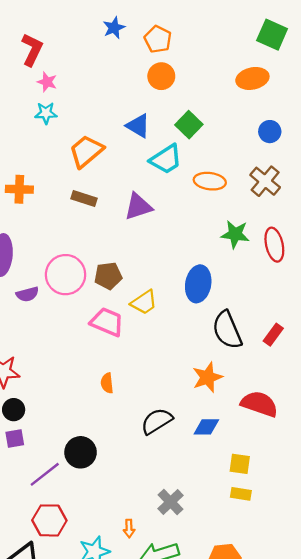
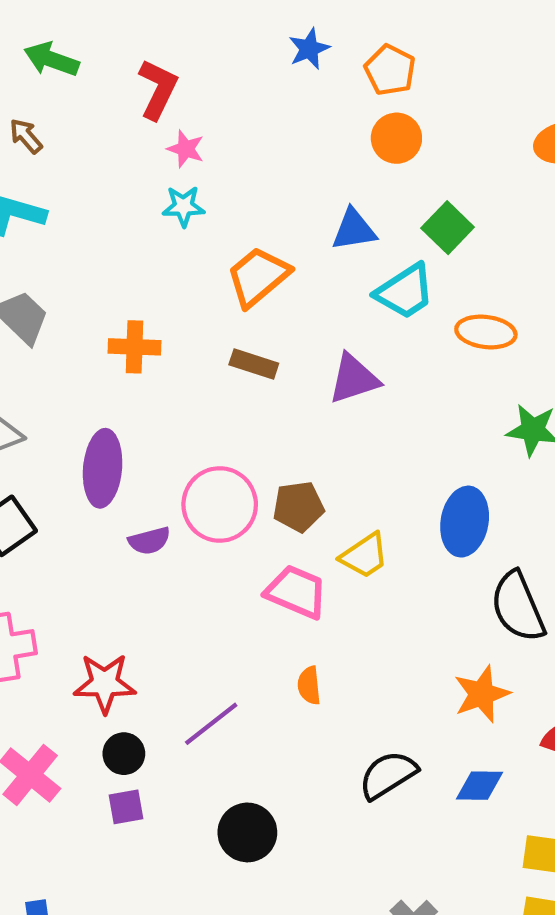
blue triangle: (138, 126) -> (354, 230), turned -40
orange semicircle: (107, 383) -> (309, 686), moved
purple line: (45, 474) -> (211, 724), moved

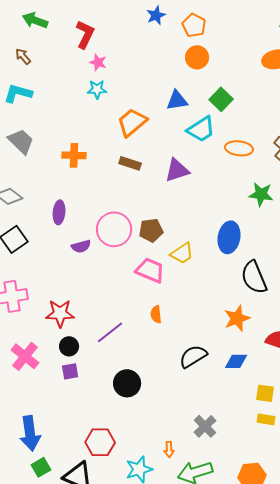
purple ellipse: (103, 468) -> (59, 212), size x0.7

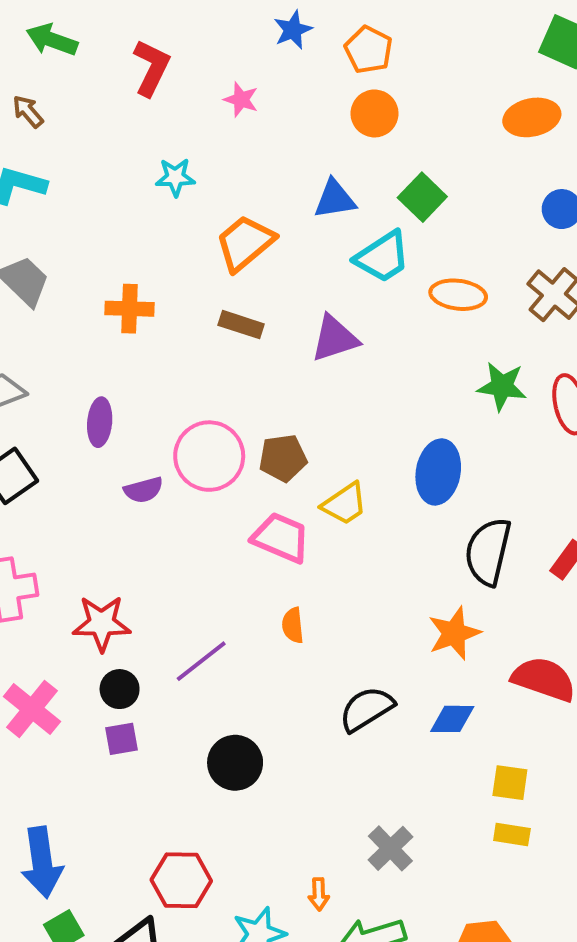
pink star: (98, 62) -> (241, 100), moved
black semicircle: (254, 277) -> (488, 552), turned 36

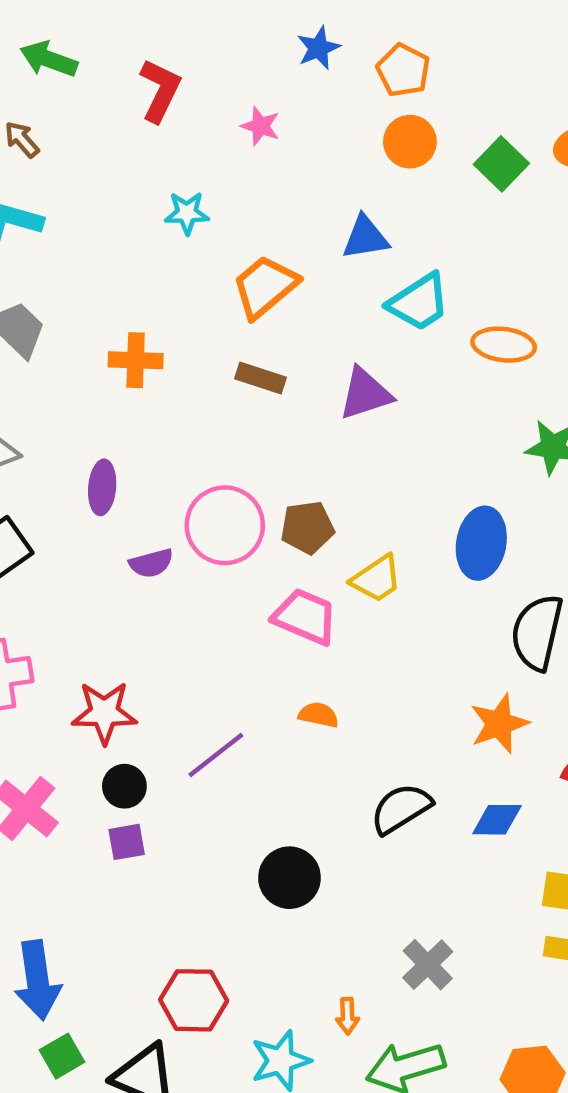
green square: (422, 197) -> (501, 164), moved
orange semicircle: (293, 625) -> (318, 715), turned 108
black circle: (235, 763) -> (289, 878), moved

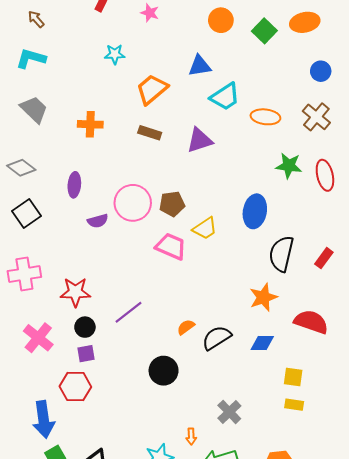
orange semicircle: (318, 715) -> (186, 327), moved, turned -48
red hexagon: (194, 1000) -> (75, 387), moved

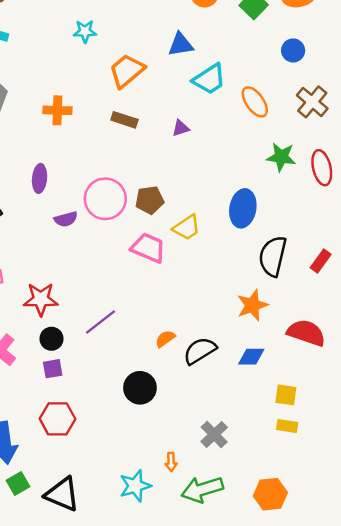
blue circle: (321, 71) -> (293, 50), moved
orange ellipse: (265, 117) -> (255, 102), turned 48
purple triangle: (200, 140) -> (181, 128), size x0.6
red hexagon: (75, 387) -> (57, 419), moved

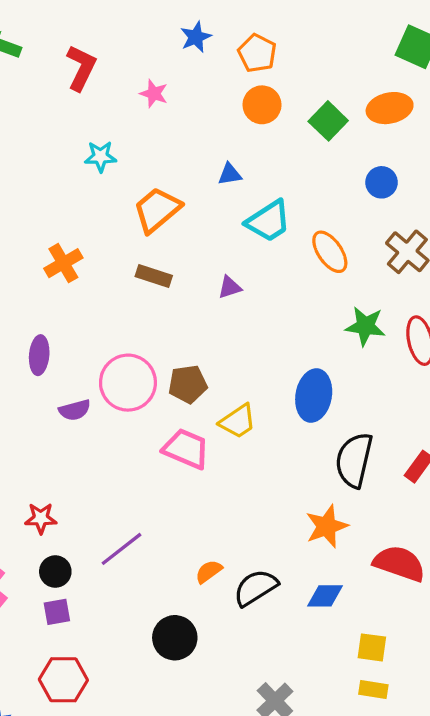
blue triangle: (181, 44) -> (230, 174), size x0.7
orange cross: (57, 110) -> (63, 263), turned -32
red star: (41, 299) -> (41, 518), size x0.7

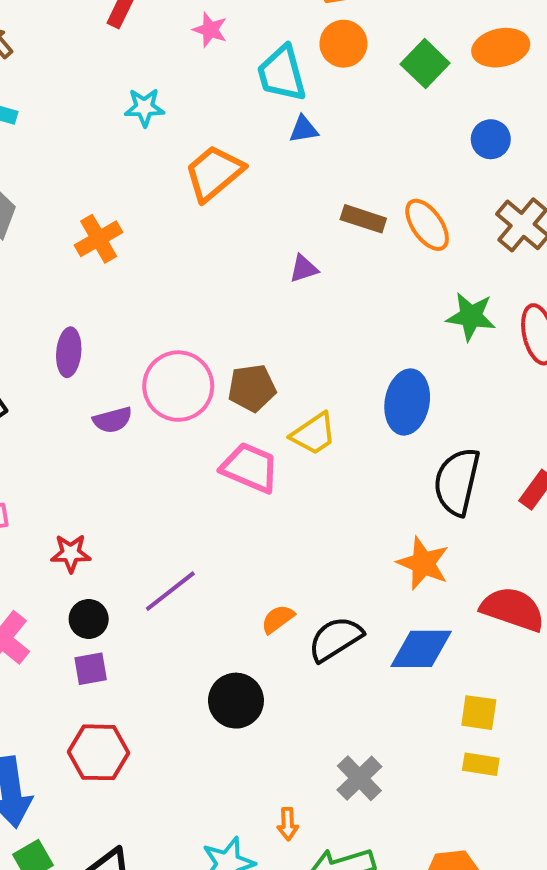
cyan trapezoid: (268, 221) -> (282, 74), moved, turned 108
brown rectangle: (154, 276) -> (363, 219), moved
orange star: (327, 526) -> (423, 563), turned -30
blue diamond: (325, 596) -> (421, 649), size x1.4

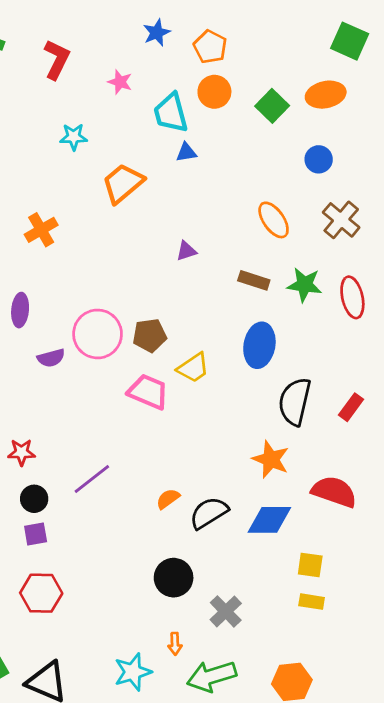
brown rectangle: (363, 219) -> (254, 280), moved
black circle: (236, 701) -> (174, 578), moved

